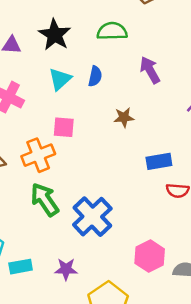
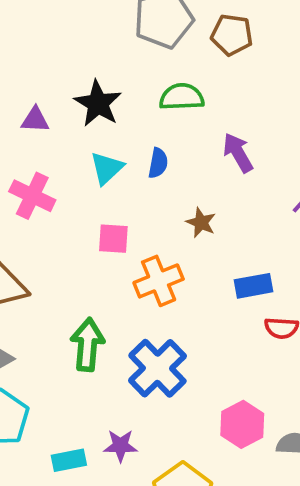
brown star: (124, 117) -> (201, 223), turned 30
orange cross: (38, 155) -> (159, 281), moved
green arrow: (45, 200) -> (87, 345), turned 40
cyan rectangle: (21, 267) -> (69, 460), moved

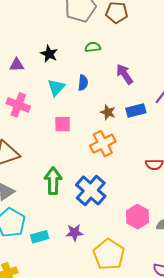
green semicircle: (182, 97) -> (93, 47), size x0.7
black star: (98, 103) -> (49, 54), size x0.7
orange cross: (159, 281) -> (103, 144), moved
blue rectangle: (253, 286) -> (136, 110), moved
cyan rectangle: (69, 460) -> (40, 237), moved

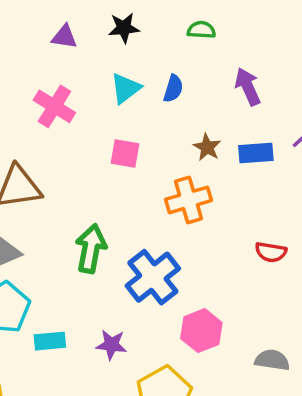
black star: (49, 54) -> (124, 28), turned 30
pink hexagon: (138, 217) -> (201, 331), moved

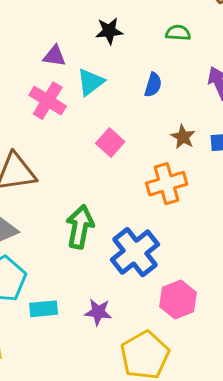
purple triangle: (64, 37) -> (54, 56), moved
cyan triangle: (126, 88) -> (91, 82), moved
pink square: (125, 154) -> (110, 142), turned 32

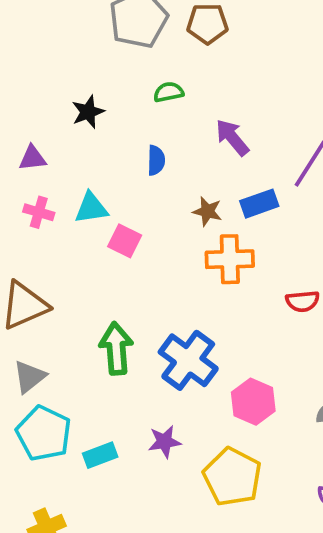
cyan triangle: (91, 82) -> (91, 208), moved, turned 44
pink cross: (48, 101) -> (39, 212), size x0.7
orange cross: (167, 184) -> (230, 259), moved, turned 30

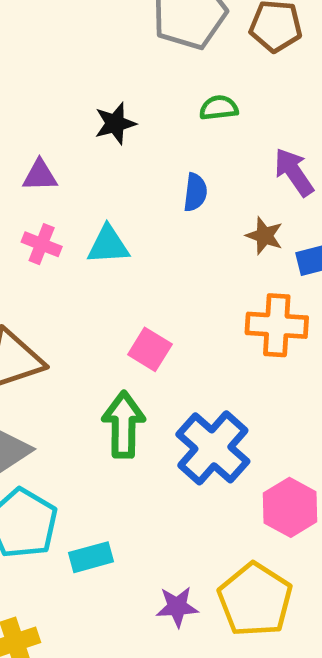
brown star: (207, 211) -> (264, 236), moved
pink square: (125, 241) -> (150, 349), moved
purple star: (164, 442) -> (177, 607), moved

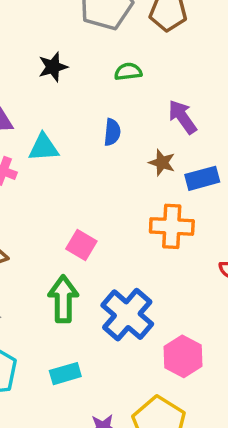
black star: (115, 123) -> (53, 67), moved
cyan triangle: (108, 245) -> (44, 147), moved
cyan rectangle: (91, 557) -> (65, 374), moved

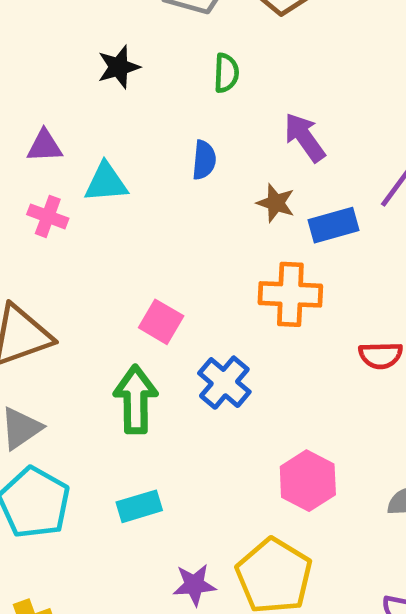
green semicircle: (128, 72) -> (226, 73), turned 100
blue cross: (127, 315) -> (224, 383), moved, size x0.7

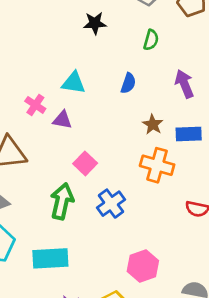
purple triangle: (45, 146) -> (62, 120), moved
brown star: (276, 203) -> (153, 124), moved
pink cross: (48, 216) -> (35, 105), moved
cyan rectangle: (139, 506) -> (50, 258), size x1.5

